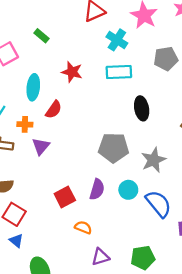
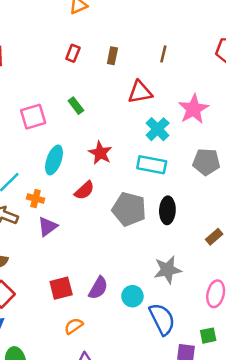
red semicircle: (54, 110) -> (84, 190), moved
gray pentagon: (114, 148) -> (129, 209), moved
orange semicircle: (83, 227) -> (74, 326), turned -70

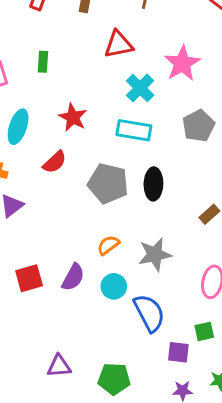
green rectangle: (76, 106) -> (43, 62), turned 42
gray pentagon: (206, 162) -> (199, 126), turned -30
orange semicircle: (74, 326) -> (108, 245), moved

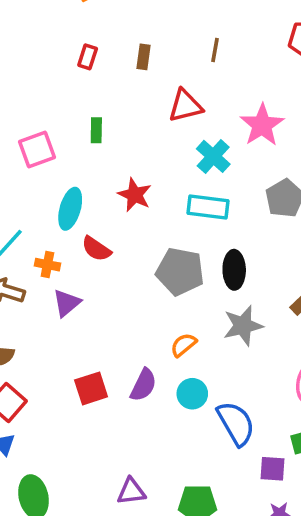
red semicircle: (55, 162) -> (96, 249), moved, turned 80
gray star: (155, 254) -> (243, 326), moved

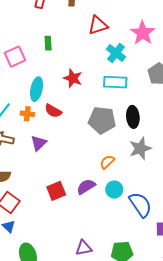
orange cross: (47, 265) -> (27, 114), moved
purple semicircle: (143, 385) -> (86, 187), turned -144

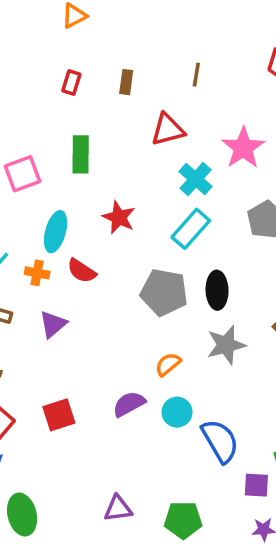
green rectangle: (48, 43) -> (81, 154), size x1.5
cyan rectangle: (115, 82) -> (191, 229), turned -55
red square: (56, 191) -> (59, 415), moved

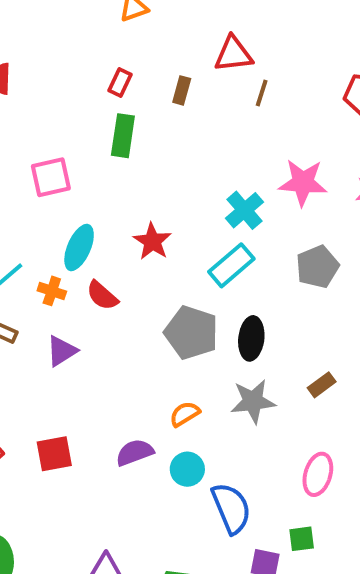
red triangle: (168, 130) -> (233, 54), moved
pink star: (243, 148) -> (303, 183), turned 30
green rectangle: (81, 154) -> (123, 136), moved

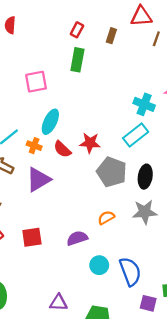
cyan cross: (244, 210) -> (144, 104), turned -30
red star: (152, 241) -> (90, 143), moved, turned -30
purple triangle: (62, 351) -> (38, 180), size x1.4
cyan circle: (187, 469) -> (99, 265), moved

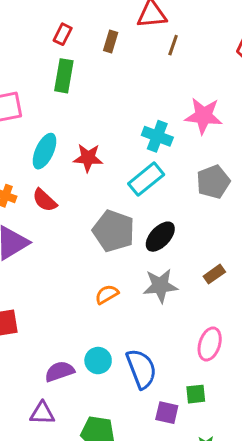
cyan ellipse: (50, 122) -> (45, 151), moved
red star: (90, 143) -> (88, 158), moved
black ellipse: (145, 177) -> (160, 237), turned 35
purple semicircle: (77, 238) -> (60, 371), moved

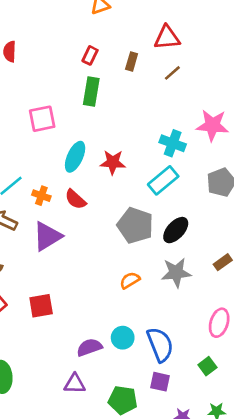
brown line: (173, 45) -> (172, 73), moved, turned 30
green square: (196, 394) -> (207, 366), turned -30
purple square: (167, 413) -> (160, 382), moved

